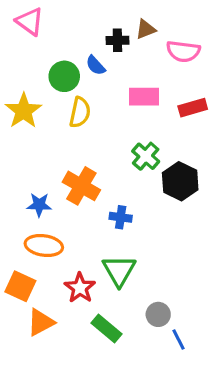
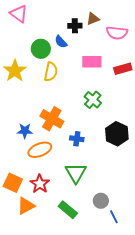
black hexagon: (180, 181) -> (117, 134), moved
orange ellipse: (44, 245) -> (40, 150), moved, turned -30
red star: (80, 288) -> (40, 184), moved

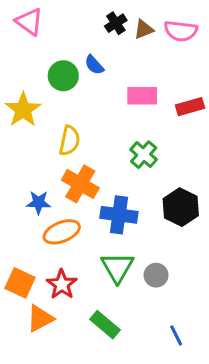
black cross: (75, 26) -> (116, 23), moved, turned -32
pink semicircle: (117, 33) -> (181, 31), moved
yellow semicircle: (51, 72) -> (69, 141), moved
blue cross: (77, 139) -> (119, 215), size x1.6
gray circle: (101, 201) -> (156, 275), moved

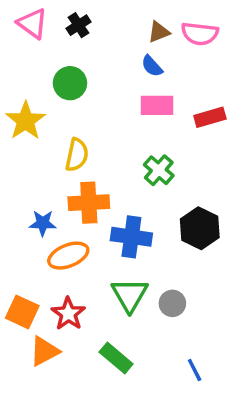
black cross: (116, 23) -> (79, 25), moved
blue semicircle: (94, 65) -> (152, 66), moved
orange cross: (80, 184) -> (89, 203), turned -33

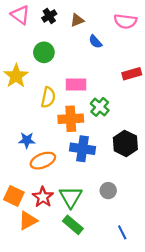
brown triangle: (159, 32) -> (77, 20), moved
pink rectangle: (157, 105) -> (76, 84), moved
orange cross: (89, 203) -> (71, 119), moved
green triangle: (130, 295) -> (71, 197), moved

